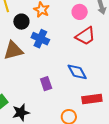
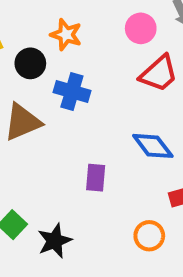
purple rectangle: (46, 84) -> (96, 178), turned 32

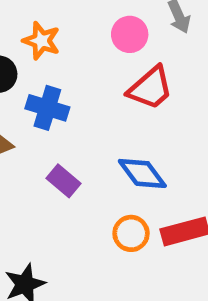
purple rectangle: (96, 178) -> (64, 181), moved, turned -56
orange circle: (149, 236) -> (131, 233), moved

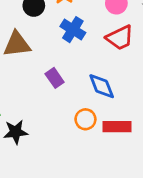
blue cross: (47, 108) -> (73, 30), moved

